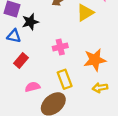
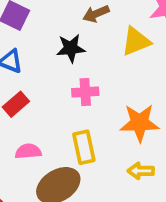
black star: (30, 22) -> (71, 48), moved

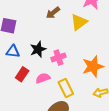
black star: (71, 48) -> (38, 49), moved
pink semicircle: (28, 151) -> (43, 78), moved

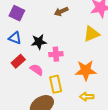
yellow triangle: (79, 22) -> (92, 34), moved
pink semicircle: (43, 78) -> (37, 70), turned 40

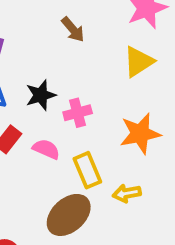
brown arrow: (61, 11) -> (73, 29), turned -96
yellow arrow: (87, 97) -> (127, 193), moved

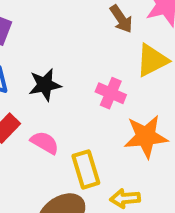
brown arrow: (73, 29) -> (121, 19), moved
pink cross: (78, 113) -> (111, 93), moved, turned 32

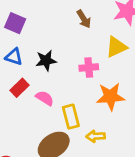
brown arrow: (121, 19) -> (84, 19), moved
pink cross: (111, 93) -> (89, 67), turned -30

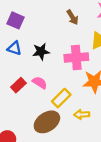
pink cross: (89, 67) -> (76, 57), size x1.5
red rectangle: (19, 88) -> (18, 85), moved
yellow rectangle: (71, 117) -> (61, 98), turned 60

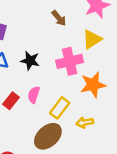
black star: (41, 52) -> (30, 61), turned 30
pink semicircle: (40, 83) -> (34, 95), turned -96

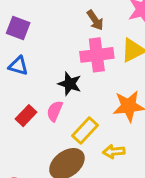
black star: (30, 61) -> (70, 84), moved
pink cross: (70, 61) -> (97, 55), moved

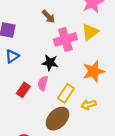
brown arrow: (95, 20) -> (48, 16), moved
blue triangle: (18, 66) -> (12, 56), turned -40

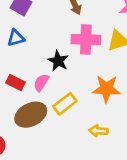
red rectangle: (23, 90) -> (15, 82), turned 64
yellow arrow: (89, 105) -> (98, 131), moved
brown ellipse: (57, 119) -> (31, 115), moved

